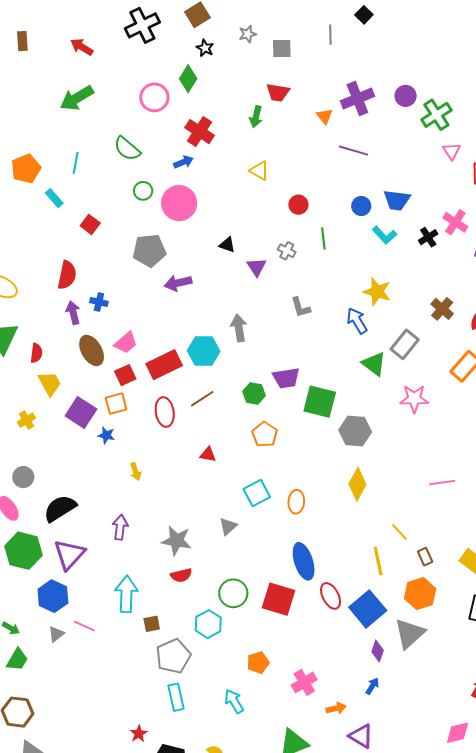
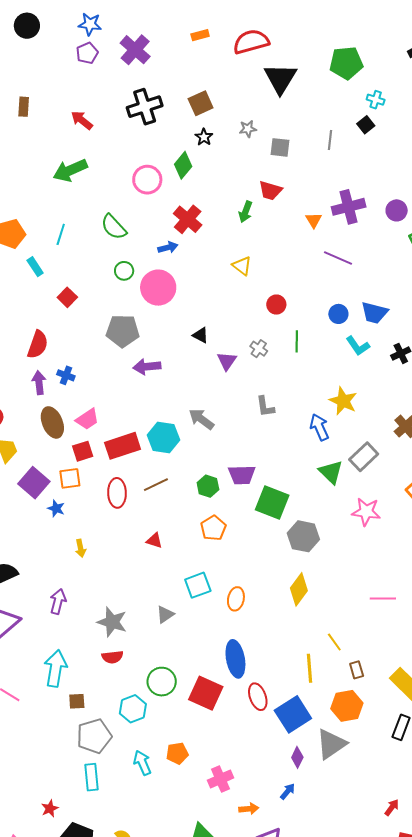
gray arrow: (239, 328) -> (201, 419), turned -52
cyan arrow: (234, 701) -> (142, 763), moved

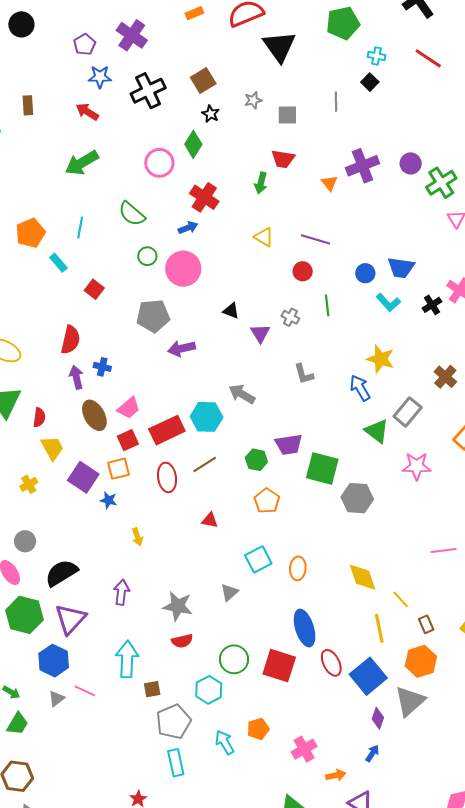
blue star: (90, 24) -> (100, 77), moved
purple line: (338, 258) -> (316, 239), moved
yellow diamond: (299, 589) -> (362, 577), moved, turned -48

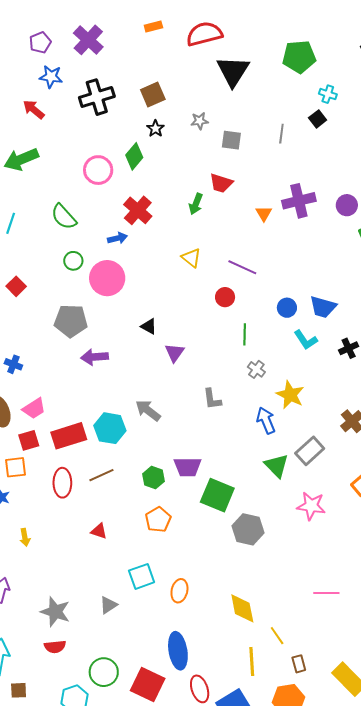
gray cross: (290, 317) -> (256, 369), moved

